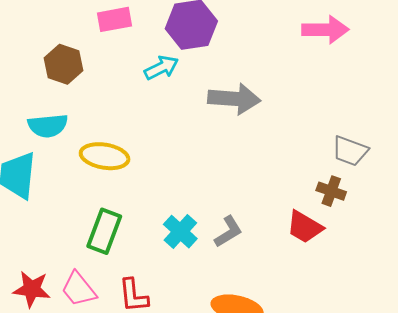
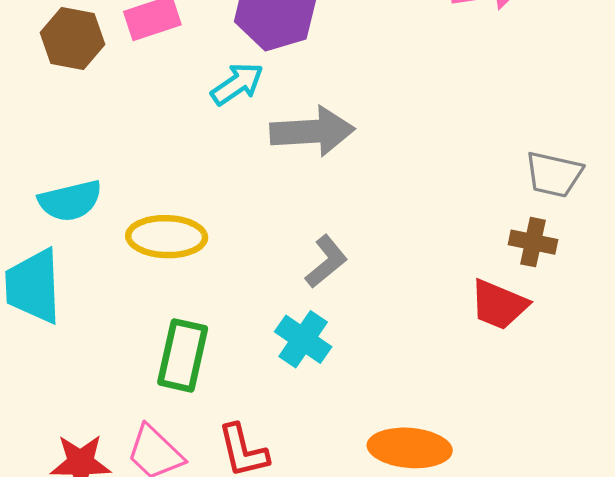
brown hexagon: (63, 64) -> (72, 39), moved
gray arrow: (234, 99) -> (312, 131), moved
gray L-shape: (228, 232) -> (326, 262), moved

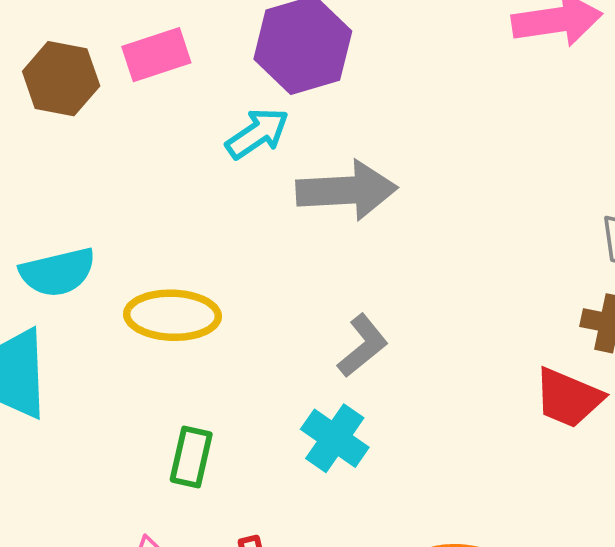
green rectangle: (183, 355) -> (191, 457), size x0.7

